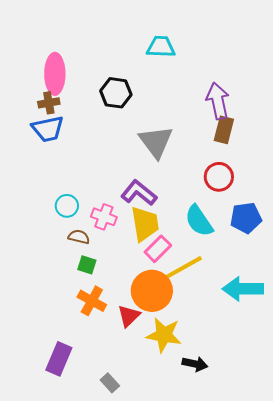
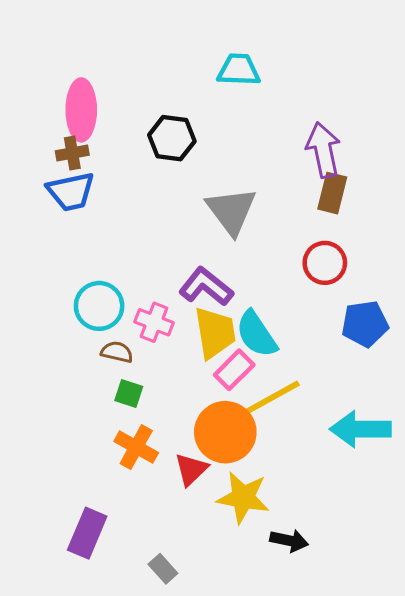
cyan circle: (67, 206) -> (99, 306), size x1.4
cyan semicircle: (199, 221) -> (256, 334), moved

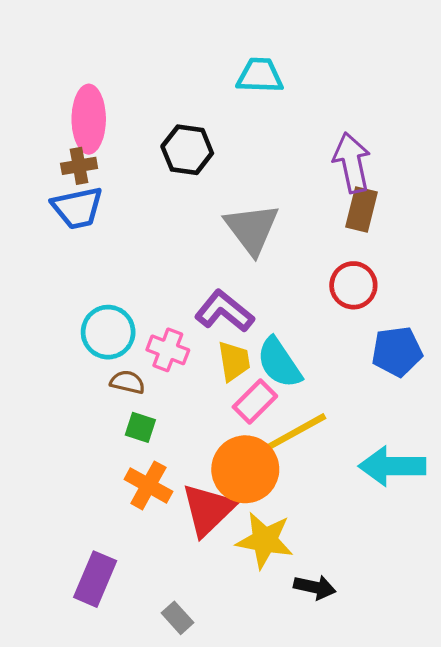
yellow trapezoid: (215, 333) -> (234, 361), size x0.7
red triangle: (191, 469) -> (208, 510), size x1.5

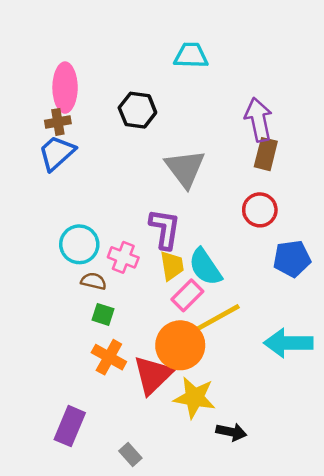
blue trapezoid: (77, 208) -> (57, 153), turned 150
purple L-shape: (224, 311) -> (165, 229), turned 60

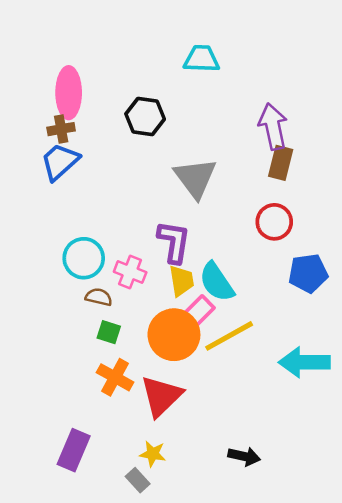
orange circle: (180, 345) -> (174, 335), moved
yellow star: (194, 398) -> (153, 454), moved, size x0.6

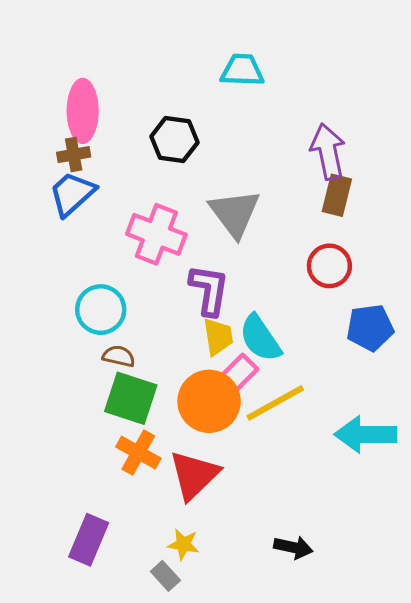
pink cross: (130, 272) -> (156, 234), moved, size x1.5
green square: (109, 332) -> (131, 398), size x1.8

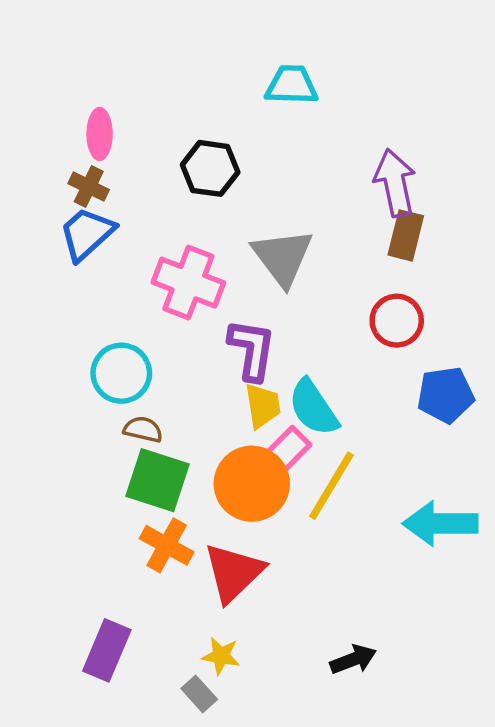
pink ellipse: (83, 111) -> (100, 134), size x0.7
brown cross: (74, 155) -> (89, 187), turned 36
yellow line: (275, 403) -> (331, 486), turned -30
black arrow: (293, 547) -> (353, 659), turned -33

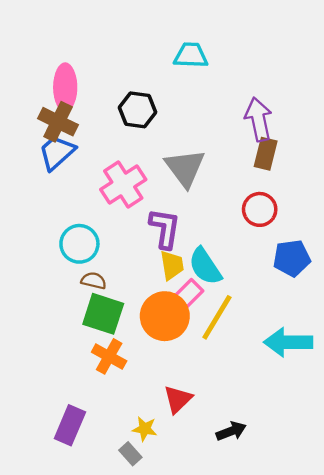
pink ellipse: (100, 134) -> (65, 87), size x1.4
brown cross: (89, 187) -> (58, 122), size x1.5
pink cross: (188, 283) -> (123, 185), turned 36
red triangle: (234, 572) -> (178, 399), moved, size x0.7

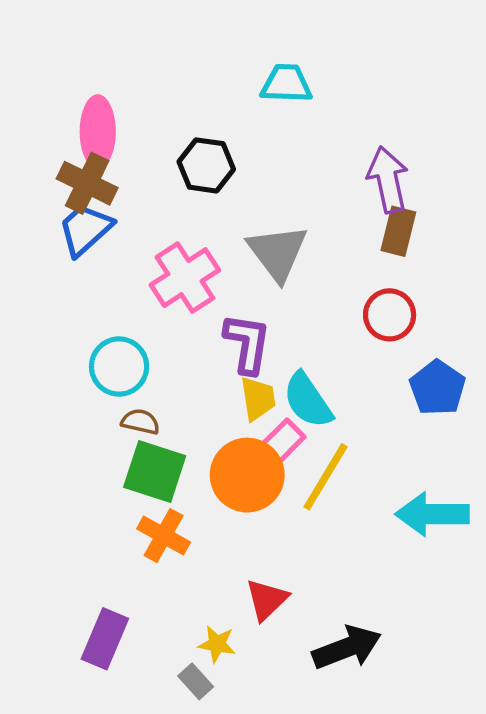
blue pentagon: (292, 258) -> (438, 388), turned -30
black arrow: (231, 431) -> (347, 648), size x1.5

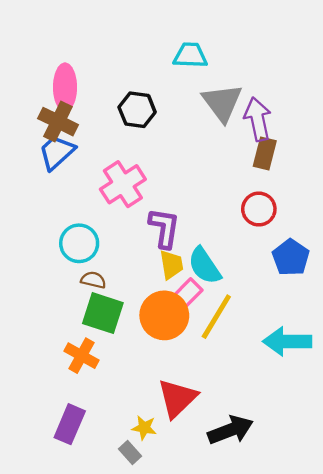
gray triangle: (277, 253) -> (222, 103), moved
orange cross: (164, 536) -> (82, 356), moved
red triangle: (267, 600) -> (177, 398), size x1.4

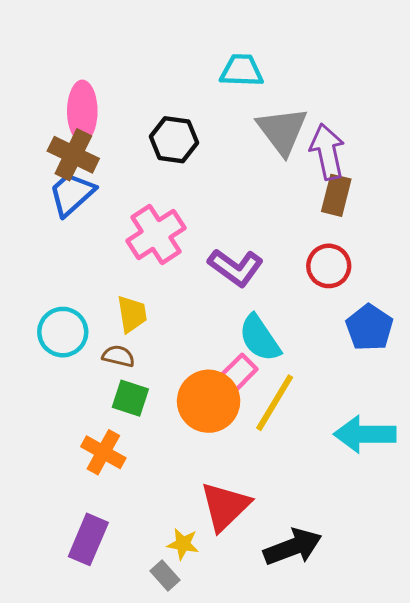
purple L-shape: (164, 228) -> (236, 267), moved, turned 117
cyan circle: (79, 243) -> (63, 332), moved
yellow trapezoid: (171, 265) -> (132, 314), moved
green square: (103, 313) -> (130, 398), size x0.7

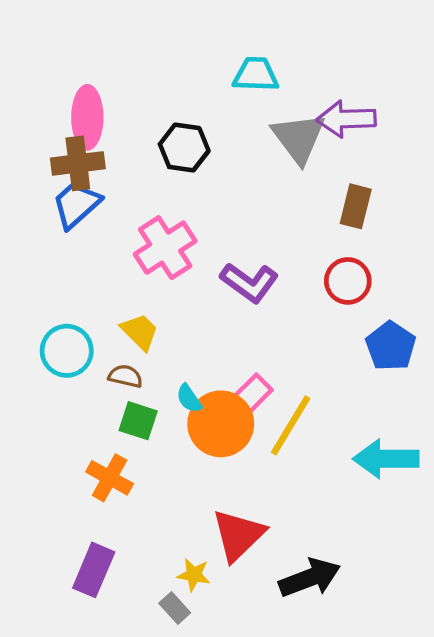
purple arrow: (327, 152) -> (346, 119), moved, turned -80
brown cross: (73, 155) -> (78, 163), turned -33
yellow trapezoid: (132, 314) -> (140, 332), turned -36
cyan semicircle: (260, 338) -> (189, 398), moved, size x0.6

